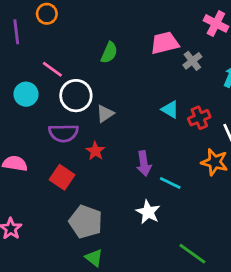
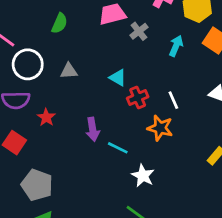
gray triangle: (105, 114) -> (69, 71), moved, turned 30
red cross: (199, 118) -> (138, 97), moved
white star: (148, 212) -> (143, 176), moved

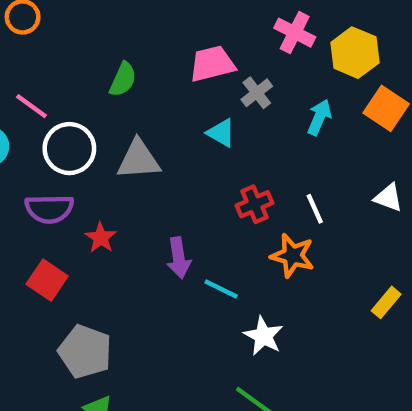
gray triangle: (69, 71) -> (139, 160), size x1.5
cyan triangle: (118, 78) -> (221, 133), moved

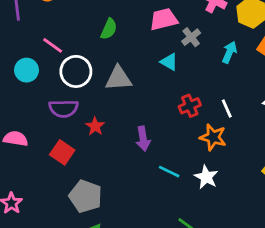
cyan line: (221, 289) -> (169, 172), moved
white star: (263, 336) -> (206, 177), moved

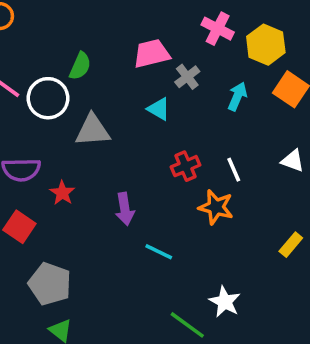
white circle: (76, 71) -> (48, 98), moved
white star: (206, 177) -> (225, 302), moved

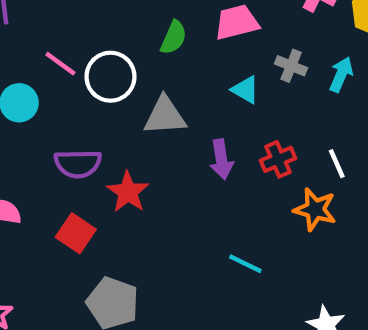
green semicircle: (80, 66) -> (174, 37), moved
gray cross: (187, 77) -> (291, 66), moved, turned -30
red star: (62, 193) -> (128, 192), size x1.4
purple arrow: (125, 209) -> (221, 159), moved

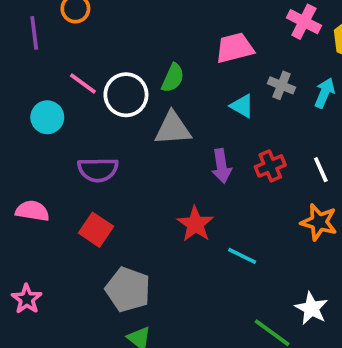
green semicircle: (174, 37) -> (173, 78), moved
red star: (128, 192) -> (195, 224), moved
orange star: (315, 209) -> (319, 222), moved

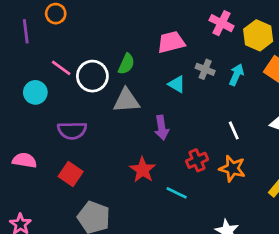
red cross: (270, 166) -> (197, 160), moved

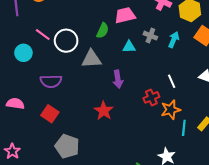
green semicircle: (126, 64) -> (103, 30), moved
cyan triangle: (177, 84) -> (129, 47), turned -32
red cross: (197, 160) -> (151, 97), moved
orange star: (232, 168) -> (171, 110), turned -30
cyan line: (177, 193) -> (184, 128), moved, turned 70

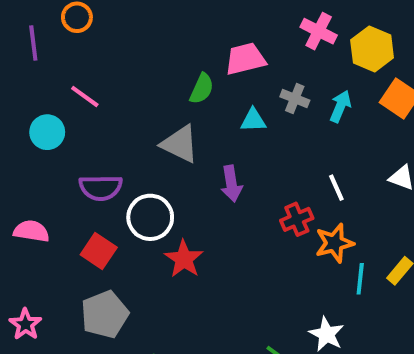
white circle: (66, 41) -> (150, 217), moved
gray triangle: (91, 59) -> (180, 144), turned 30
red star: (104, 111) -> (184, 259), moved
gray pentagon: (67, 146) -> (105, 314), moved, turned 30

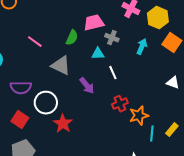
pink line: (85, 97) -> (35, 42), moved
gray cross: (295, 98) -> (112, 38), moved
purple arrow: (231, 184) -> (87, 86), turned -30
white line: (336, 188) -> (113, 73), moved

